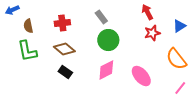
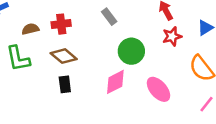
brown semicircle: (28, 26) -> (30, 29), moved, turned 88
green circle: (108, 40) -> (131, 51), moved
black rectangle: (65, 72) -> (65, 84), turned 48

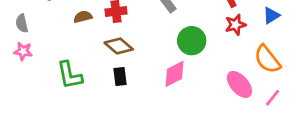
green L-shape: (18, 59) -> (70, 75), moved
pink ellipse: (158, 89) -> (239, 84), moved

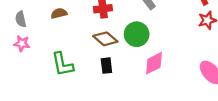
brown semicircle: (83, 17) -> (59, 13), moved
green circle: (192, 41) -> (137, 34), moved

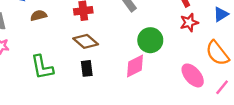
green circle: (137, 34) -> (150, 40), moved

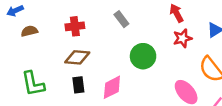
brown diamond: (86, 41) -> (77, 57), turned -35
pink diamond: (135, 66) -> (112, 87), moved

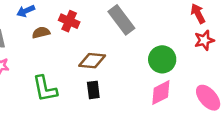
gray rectangle: (121, 19) -> (121, 20), moved, size x1.6
red cross: (75, 26) -> (69, 21), moved, turned 30
pink diamond: (112, 87) -> (161, 93), moved

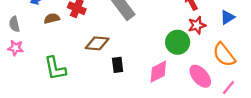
green circle: (162, 59) -> (178, 42), moved
black rectangle: (93, 90) -> (118, 65), moved

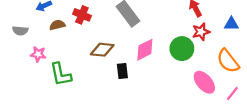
blue triangle: (227, 17) -> (231, 24), turned 32
gray semicircle: (14, 24) -> (20, 31), turned -72
pink star: (16, 48) -> (38, 54), moved
pink diamond: (158, 72) -> (145, 50), moved

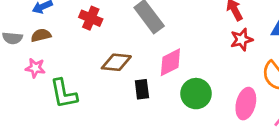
brown semicircle: (57, 25) -> (41, 35), moved
green circle: (182, 49) -> (196, 94), moved
pink ellipse: (204, 82) -> (246, 104), turned 55

